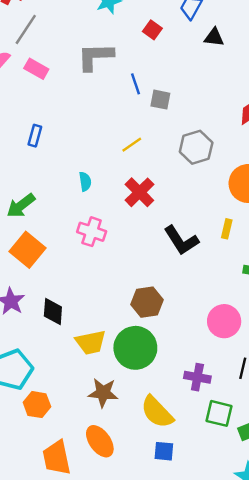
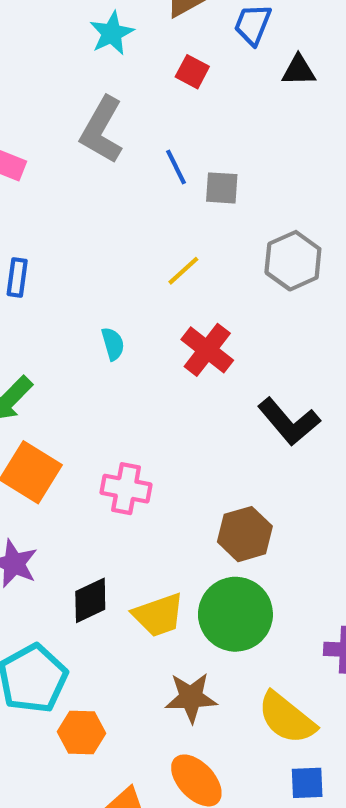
gray L-shape: (95, 57) -> (102, 130), turned -51
pink cross: (92, 232) -> (126, 489), moved
black diamond: (53, 312) -> (90, 600), moved, turned 68

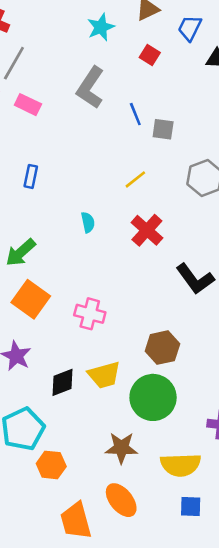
yellow trapezoid: (158, 615) -> (104, 375), moved
yellow semicircle: (287, 718) -> (181, 465), turned -45

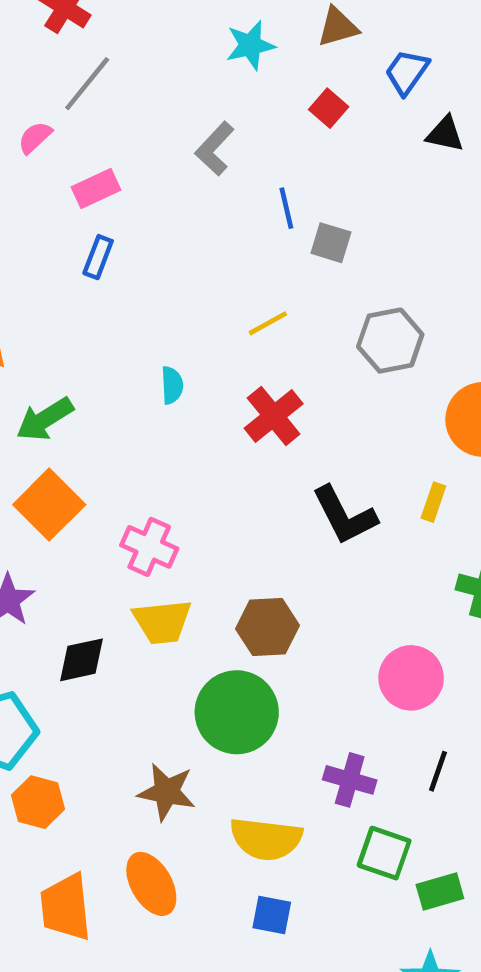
gray L-shape: (90, 88) -> (215, 149), size x0.7
pink rectangle: (28, 105) -> (96, 188), moved, turned -60
blue rectangle: (31, 176) -> (98, 257), moved
yellow trapezoid: (104, 375) -> (162, 622), moved

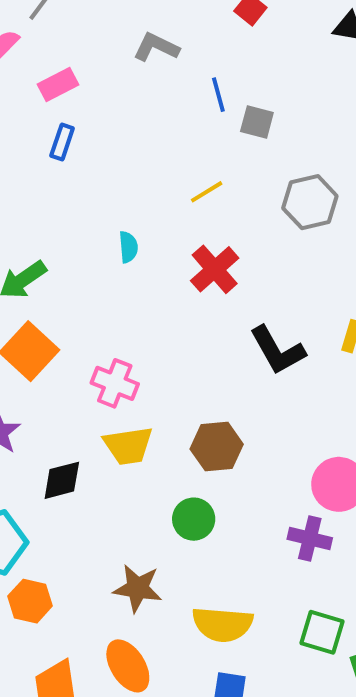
gray L-shape: (215, 149) -> (156, 47), turned 75
green circle: (237, 712) -> (194, 519), size x0.6
purple cross: (350, 780) -> (310, 539), moved

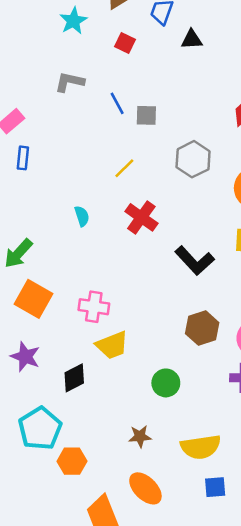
brown hexagon: (217, 447) -> (202, 328), moved
brown star: (138, 588) -> (140, 436), size x0.7

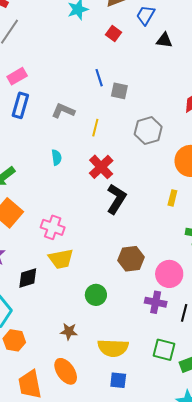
gray L-shape: (70, 82) -> (63, 111), moved
blue rectangle: (23, 158) -> (20, 105), size x1.4
yellow line: (124, 168) -> (95, 128), turned -42
black L-shape: (195, 261) -> (116, 199), moved, turned -116

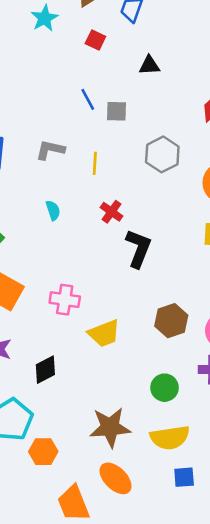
black triangle: (164, 40) -> (149, 65), moved
red cross: (101, 167) -> (112, 212), size x0.7
yellow trapezoid: (61, 259) -> (104, 333), moved
green circle: (96, 295) -> (165, 388), moved
brown star: (69, 331) -> (110, 427), size x1.8

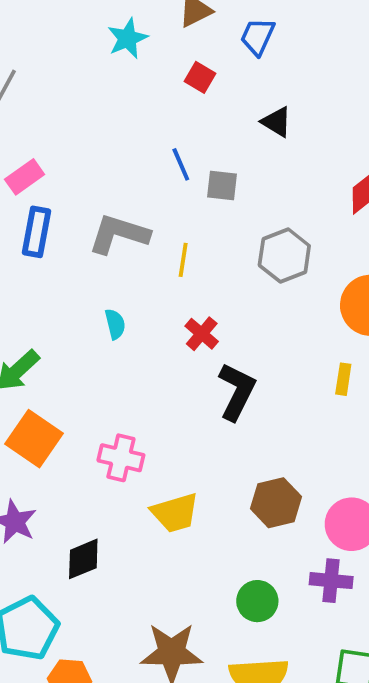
black triangle: (149, 65) -> (277, 122), turned 30
gray L-shape: (50, 150) -> (119, 234), size x1.4

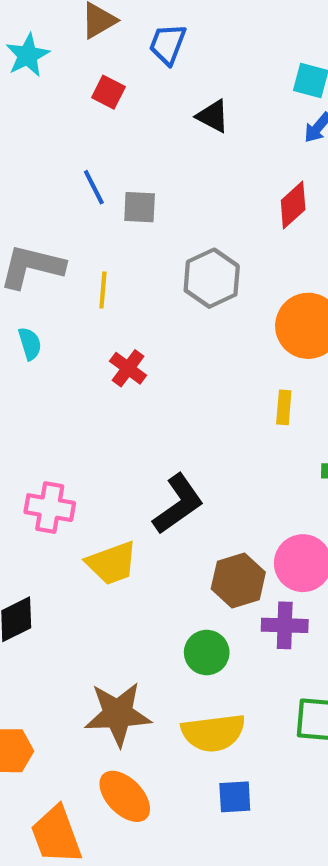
black triangle: (277, 122) -> (213, 116), moved
cyan semicircle: (115, 324) -> (30, 344), moved
black L-shape: (237, 391) -> (178, 504), moved, turned 32
brown hexagon: (276, 503) -> (238, 581), moved

